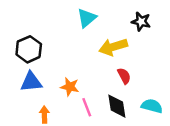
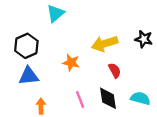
cyan triangle: (87, 18) -> (55, 13), moved
black star: (141, 22) -> (144, 39), moved
orange star: (70, 87) -> (71, 63), moved

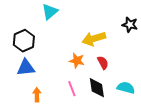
black star: (144, 39) -> (130, 25), moved
orange star: (71, 63) -> (77, 61), moved

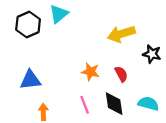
black star: (130, 25) -> (152, 54), moved
yellow arrow: (94, 39) -> (121, 34), moved
black hexagon: (24, 41) -> (28, 25), moved

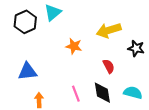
orange star: (91, 72) -> (74, 46), moved

